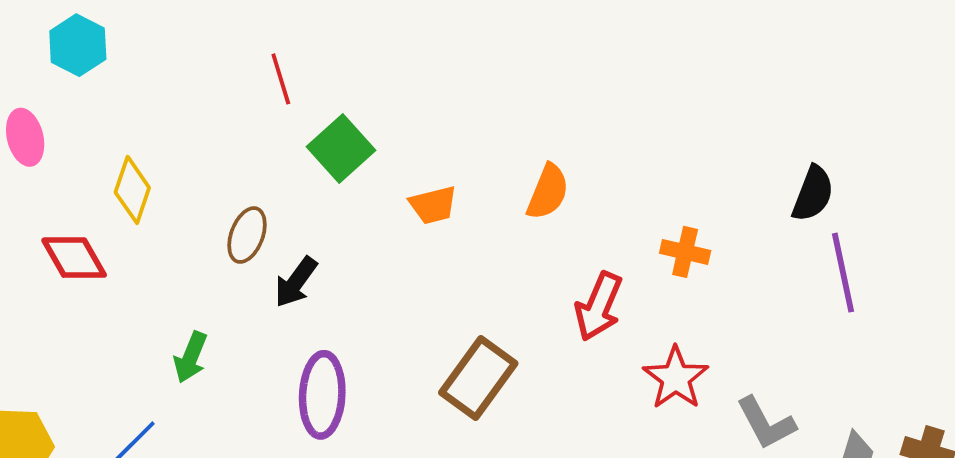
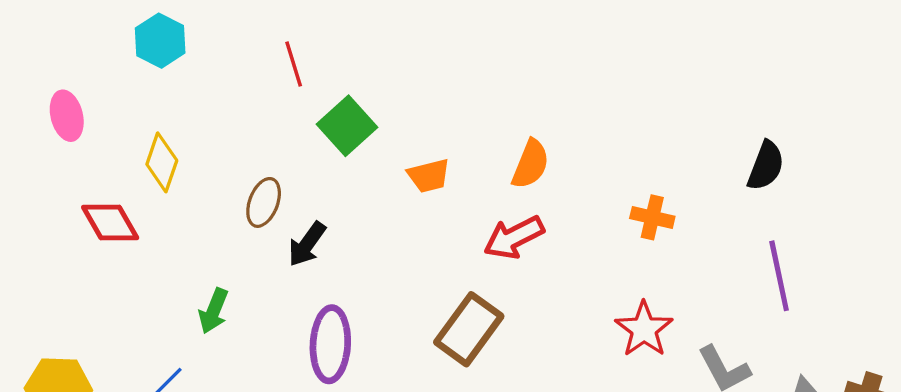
cyan hexagon: (78, 45) -> (160, 41), moved
purple line: (843, 273) -> (779, 276), moved
red arrow: (599, 306) -> (514, 237), moved, turned 40

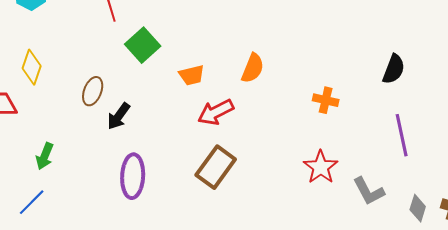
red arrow: (514, 237) -> (216, 112), moved
green arrow: (214, 311) -> (45, 156), moved

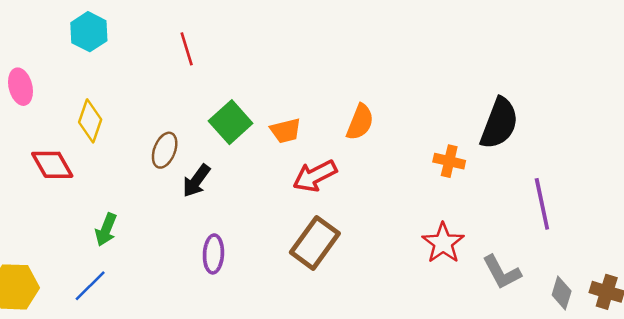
green square: (143, 45) -> (231, 122), moved
black semicircle: (394, 69) -> (499, 123), moved, size x1.4
purple ellipse: (133, 176) -> (213, 254), size x0.7

